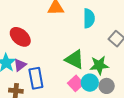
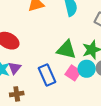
blue rectangle: (36, 78) -> (47, 75), moved

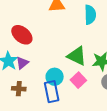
cyan circle: (87, 69) -> (55, 77), moved
blue rectangle: (47, 75) -> (52, 92), moved

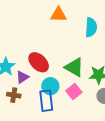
red ellipse: (22, 35) -> (39, 62), moved
purple triangle: (22, 63) -> (22, 77), moved

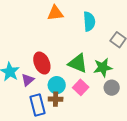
red ellipse: (39, 62) -> (42, 63), turned 30
brown cross: (14, 95) -> (56, 99), moved
blue rectangle: (46, 101) -> (38, 105), moved

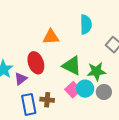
orange triangle: (55, 13) -> (51, 37), moved
cyan circle: (57, 85) -> (85, 89), moved

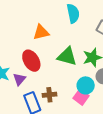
cyan circle: (85, 89) -> (86, 85), moved
pink square: (73, 90) -> (81, 97), moved

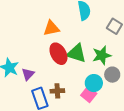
red ellipse: (31, 61) -> (58, 54), moved

